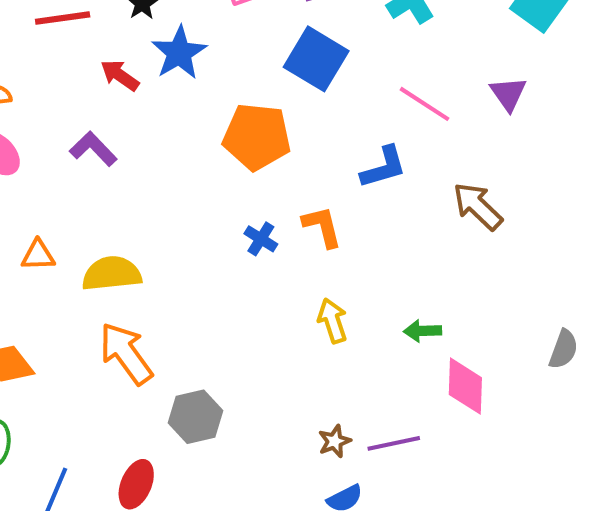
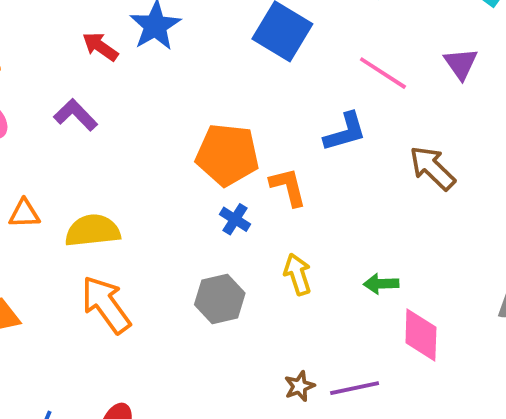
orange pentagon: (257, 137) -> (227, 155), moved
blue cross: (261, 239) -> (235, 219), moved
gray hexagon: (195, 417) -> (220, 299), moved

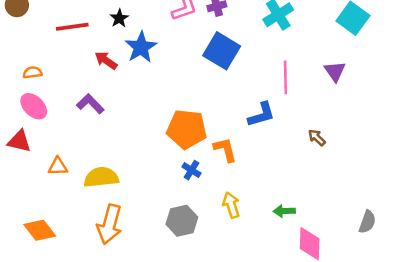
pink line: (383, 73) -> (285, 77), turned 56
brown arrow: (432, 168) -> (317, 138), size x0.6
orange arrow: (106, 305) -> (110, 224), turned -129

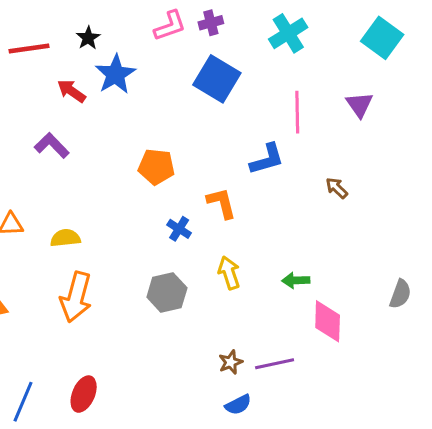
orange pentagon: (187, 129) -> (156, 167), moved, size x0.7
yellow semicircle: (101, 177) -> (65, 238), size x0.7

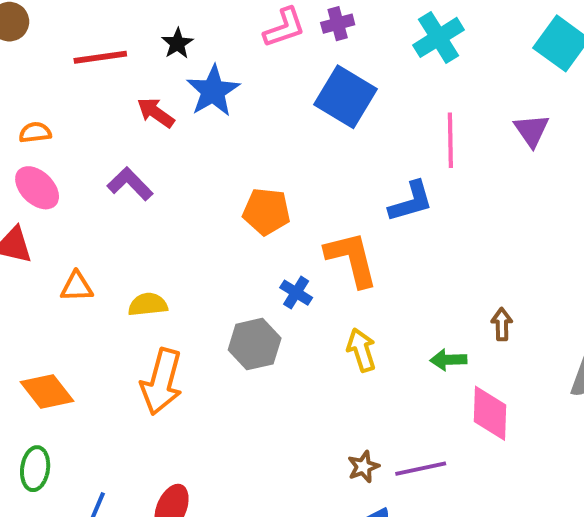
brown arrow: (337, 188) -> (502, 324), moved, turned 45
orange L-shape: (222, 203) -> (352, 259), size x1.4
gray hexagon: (167, 293) -> (255, 344), moved

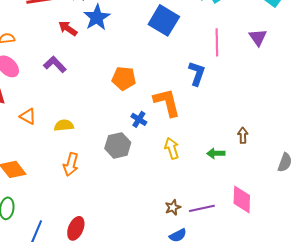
blue L-shape: (411, 202) -> (197, 73), turned -55
orange triangle: (77, 287) -> (28, 116), turned 30
orange arrow: (162, 382) -> (71, 164), size x0.7
pink diamond: (490, 413) -> (242, 199), moved

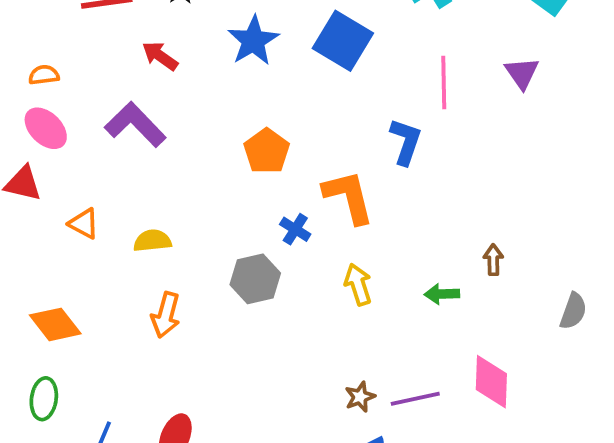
blue star: (97, 17) -> (253, 41), moved
purple L-shape: (55, 64) -> (135, 124), size x1.4
orange pentagon: (124, 78) -> (267, 151), turned 30

